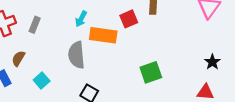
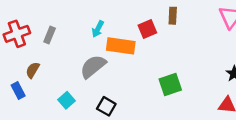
gray semicircle: (76, 55) -> (93, 66), turned 56
cyan square: (42, 80) -> (66, 100), moved

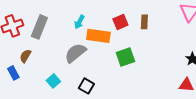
brown rectangle: (173, 16) -> (144, 22), moved
gray rectangle: (50, 35) -> (39, 27), size x1.6
green square: (170, 85) -> (125, 57), moved

